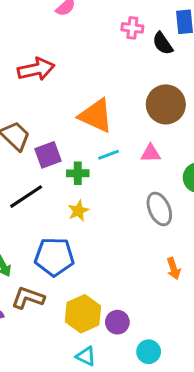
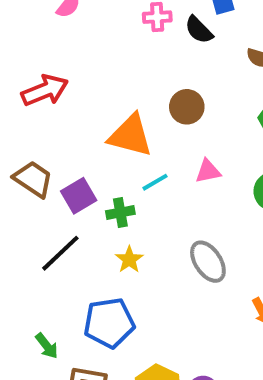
brown circle: (166, 104) -> (187, 107), moved, size x0.7
gray ellipse: (159, 209) -> (208, 262), moved

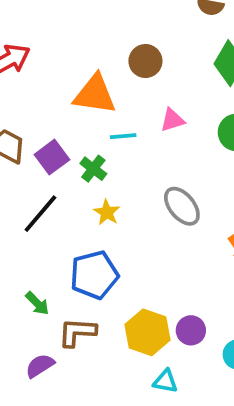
cyan line: (155, 182) -> (123, 136), turned 32
green cross: (120, 213) -> (93, 169), turned -36

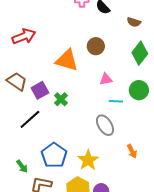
cyan line: (123, 136) -> (116, 101), moved
yellow star: (107, 212) -> (88, 160), moved, size x1.5
blue pentagon: (94, 275) -> (54, 155), turned -30

